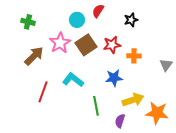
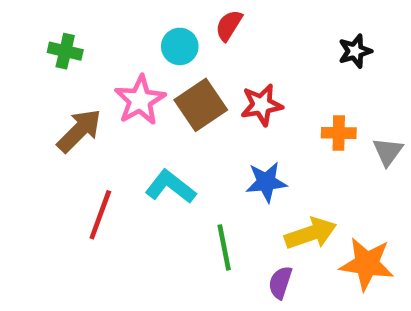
black star: (131, 20) -> (355, 51), moved
orange cross: (134, 56) -> (339, 133), moved

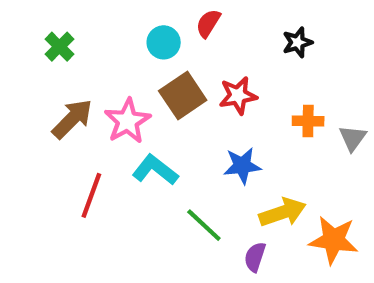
green cross: (65, 51) -> (59, 47), turned 32
black star: (355, 51) -> (297, 42), moved
pink star: (140, 100) -> (127, 121), moved
green line: (224, 247) -> (204, 225), turned -36

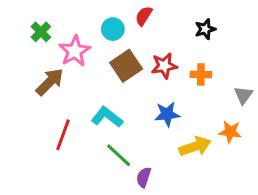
pink star: (127, 121) -> (75, 51), moved
orange cross: (308, 121) -> (201, 75), moved
green line: (204, 225) -> (119, 155), moved
orange star: (334, 240) -> (230, 132), moved, size x0.7
purple semicircle: (255, 257) -> (144, 177), moved

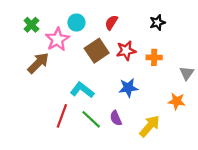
red semicircle: (144, 16) -> (111, 23), moved
cyan circle: (113, 29) -> (76, 23), moved
red line: (63, 135) -> (62, 116), moved
yellow arrow: (195, 146) -> (150, 126), moved, turned -30
purple semicircle: (144, 177) -> (116, 118), moved, turned -42

